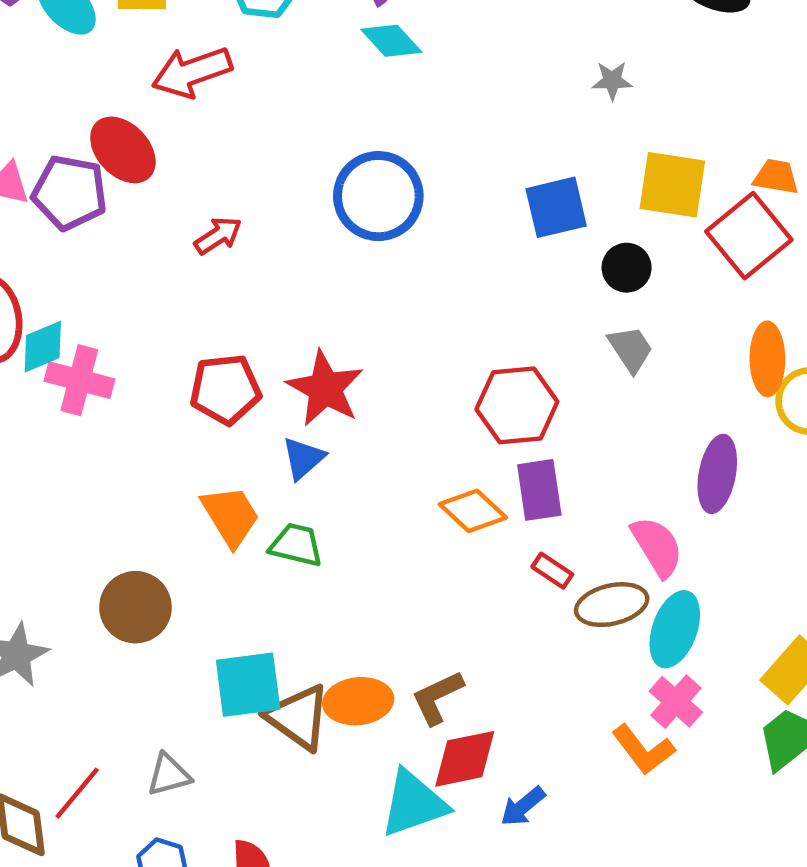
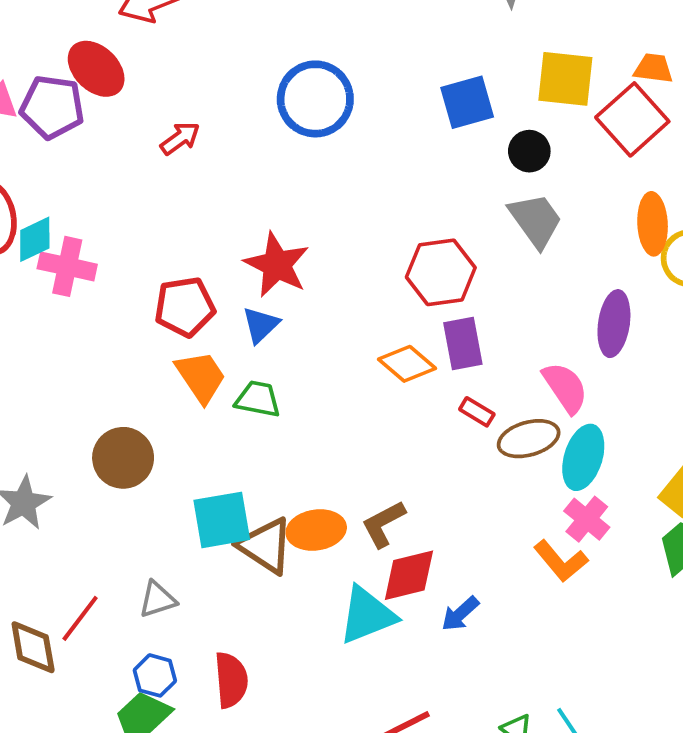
gray trapezoid: (631, 349) -> (536, 220), size x1.4
red pentagon: (225, 389) -> (185, 307), moved

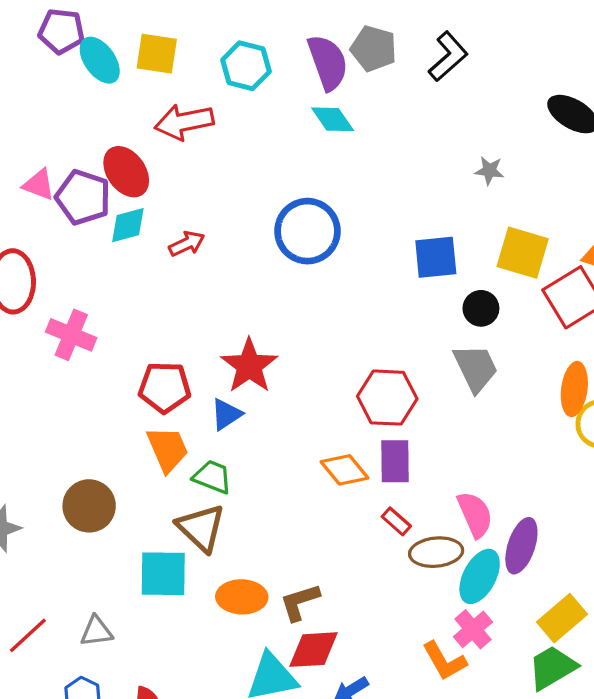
cyan diamond: (35, 239) -> (128, 225), moved
purple ellipse: (614, 324) -> (521, 546), moved
brown triangle: (266, 546) -> (201, 528), moved

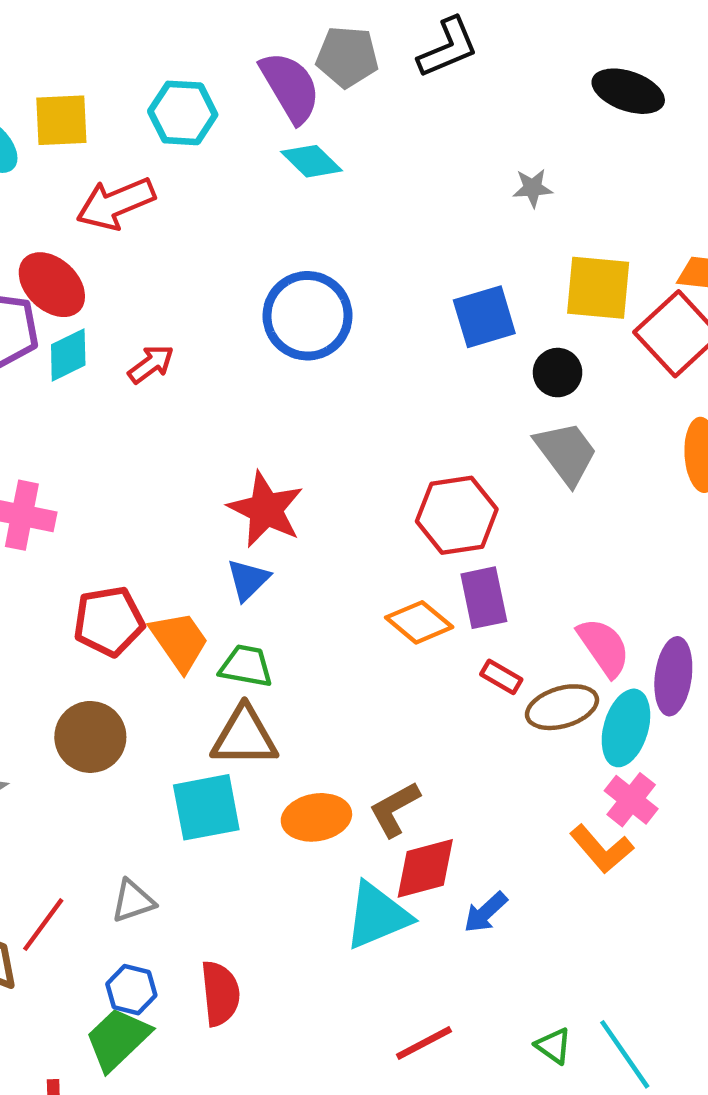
black L-shape: (448, 56) -> (448, 48), turned 30
red pentagon: (165, 387) -> (109, 621), moved
brown triangle: (201, 528) -> (244, 737), turned -32

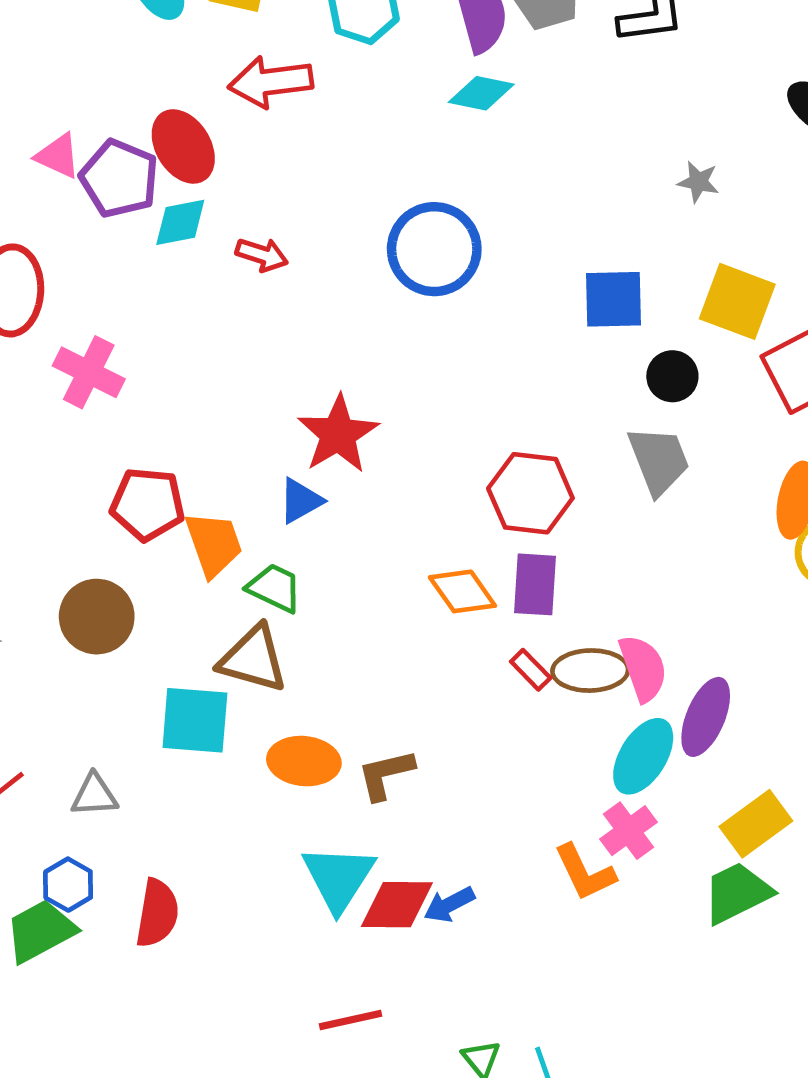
cyan diamond: (312, 161) -> (481, 93), turned -48
red arrow: (151, 364) -> (262, 255), turned 39
brown ellipse: (562, 707) -> (590, 671), moved
red diamond: (425, 868) -> (397, 905), moved
cyan triangle: (377, 916) -> (338, 878), turned -50

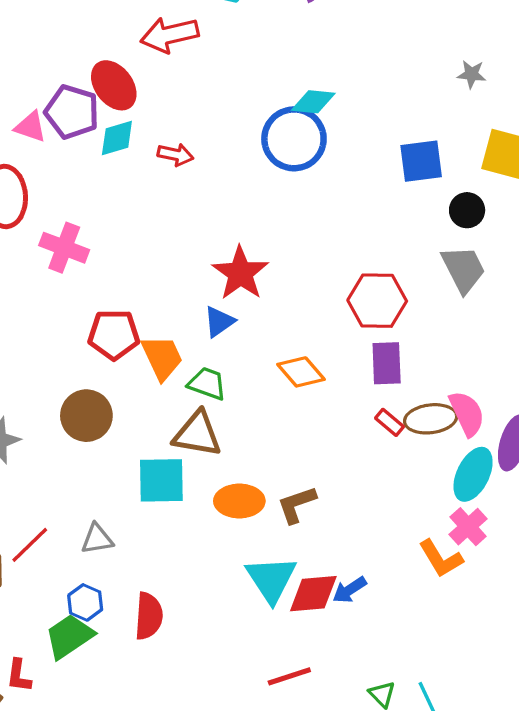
cyan diamond: (481, 93) -> (313, 102), moved
pink triangle: (58, 156) -> (30, 127), moved
orange diamond: (462, 591) -> (301, 372), moved

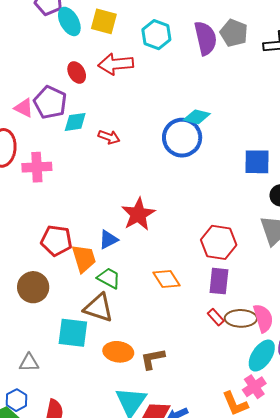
red ellipse: (114, 85) -> (77, 73), moved, size x0.7
pink cross: (64, 248) -> (37, 167), moved, turned -32
blue triangle: (219, 322) -> (108, 239), moved

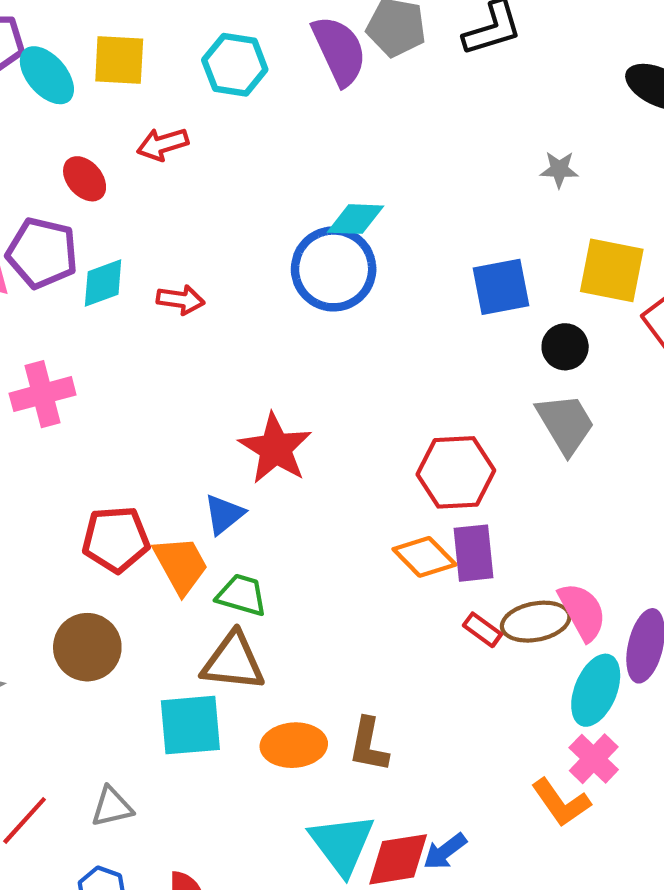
red arrow: (116, 64) -> (163, 144), size x0.7
orange diamond: (167, 279) -> (424, 557), moved
brown L-shape: (153, 359) -> (369, 745), turned -56

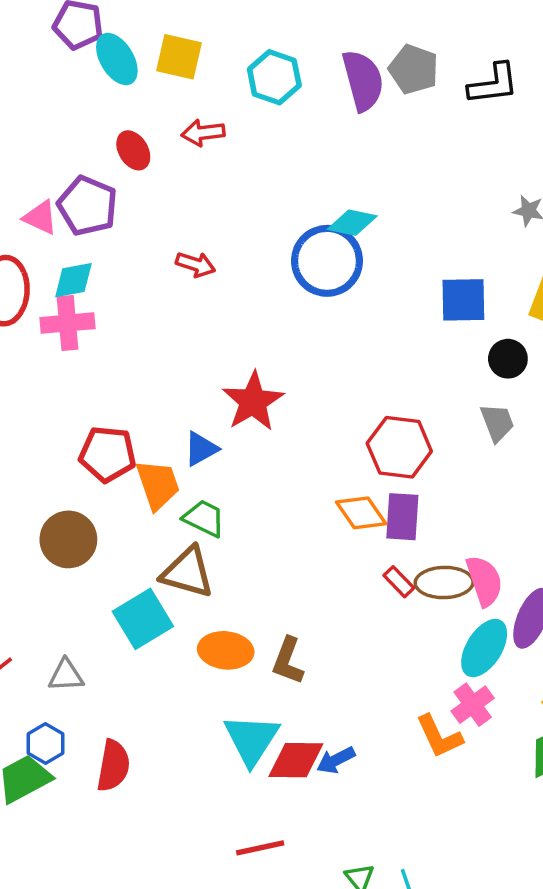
cyan diamond: (103, 283) -> (73, 280), moved
gray trapezoid: (565, 424) -> (497, 423), size x0.7
cyan square: (190, 725) -> (143, 619), turned -36

